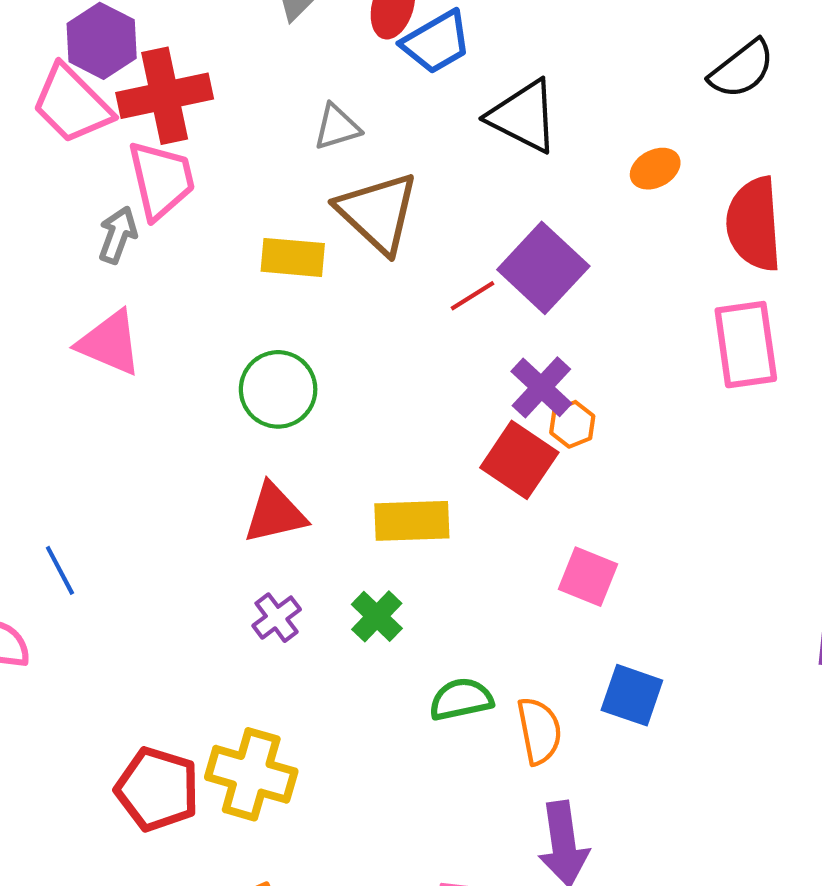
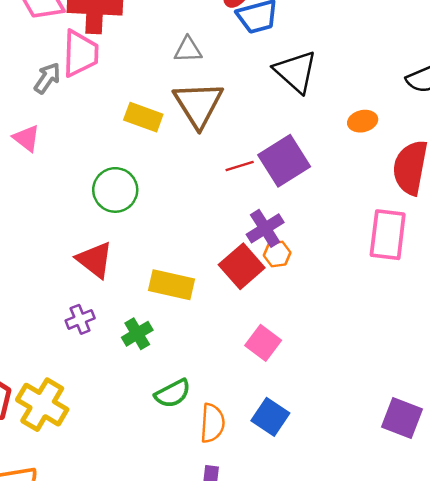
pink triangle: (110, 343) -> (27, 138), size x0.7
red triangle: (275, 513) -> (95, 260), turned 36
green semicircle: (461, 699) -> (173, 393), turned 150

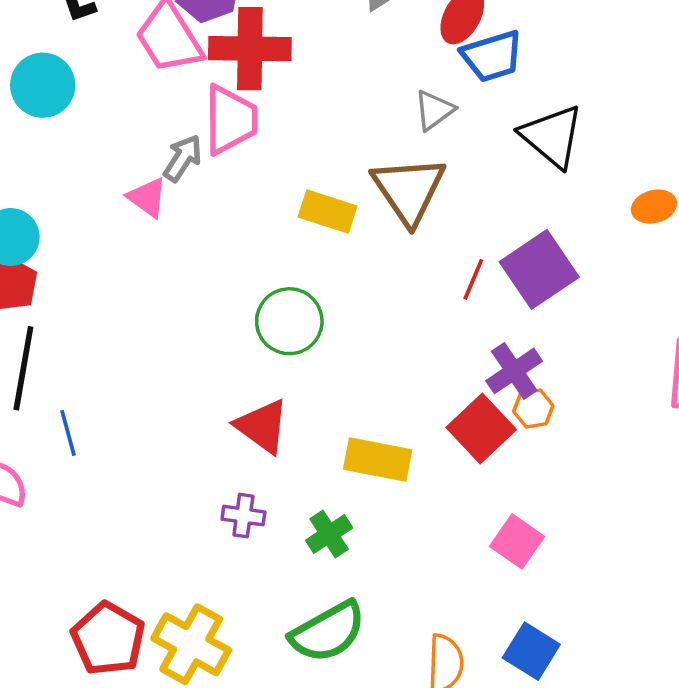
gray triangle: (188, 50) -> (434, 110), moved, turned -32
pink triangle: (27, 138) -> (147, 197), moved
red line: (240, 166) -> (473, 279), turned -48
purple cross: (80, 319) -> (243, 516), turned 32
green semicircle: (173, 393) -> (328, 632), moved, size x1.4

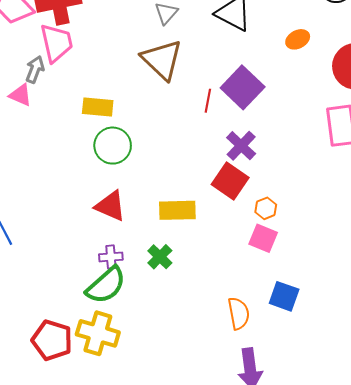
yellow rectangle: (328, 212) -> (98, 107), moved
orange hexagon: (533, 409) -> (266, 208), moved
green semicircle: (328, 632) -> (106, 285), moved

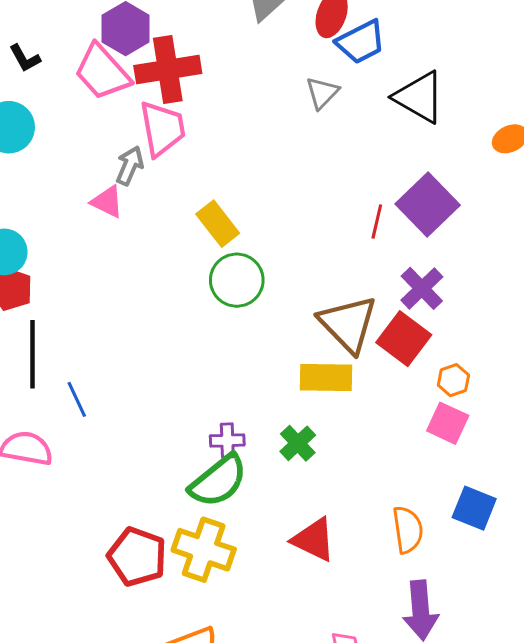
brown triangle: (162, 60) -> (348, 324), moved
yellow rectangle: (98, 107) -> (218, 224), turned 44
red triangle: (110, 206) -> (314, 540), moved

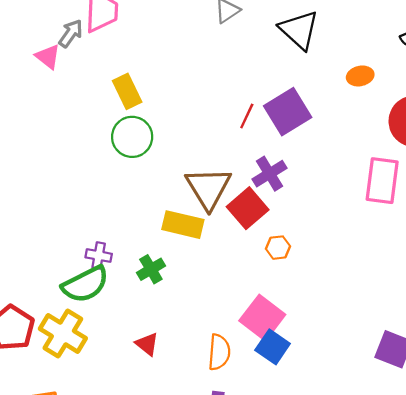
pink square: (448, 423) -> (262, 318), moved, size x1.4
red triangle: (314, 540) -> (147, 344), size x0.7

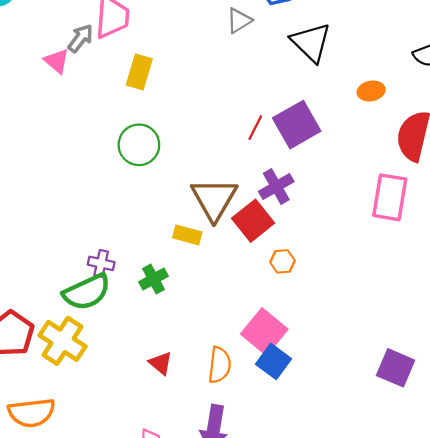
yellow rectangle: (127, 91) -> (139, 72), moved, turned 40
yellow rectangle: (183, 225) -> (187, 235), size x0.7
red triangle: (147, 344) -> (161, 363), moved

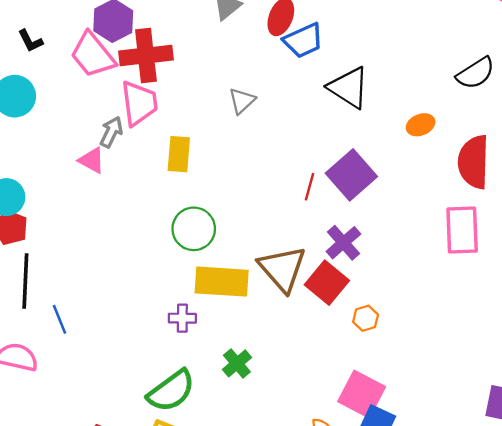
gray triangle: (239, 20) -> (242, 101), moved
yellow rectangle: (187, 235) -> (222, 282), moved, size x1.8
purple cross: (101, 263) -> (182, 318), moved

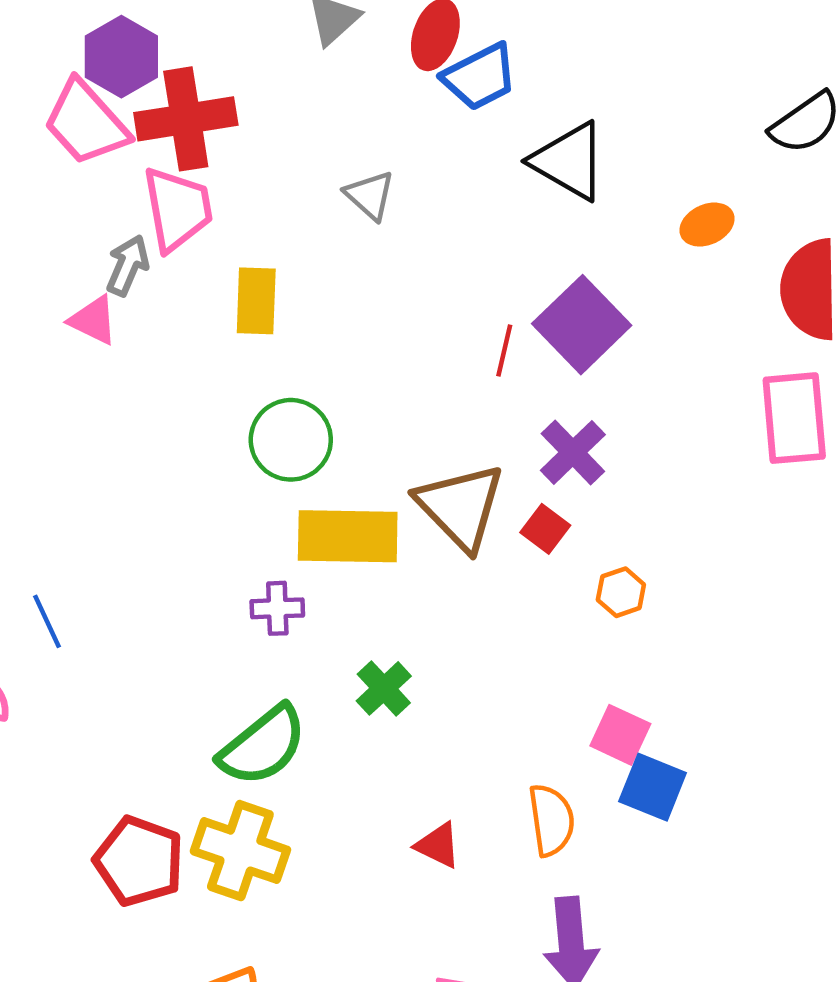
gray triangle: (242, 101) -> (370, 195), turned -32
red square: (327, 283) -> (545, 529), size x0.6
pink square: (362, 394) -> (620, 735), size x0.7

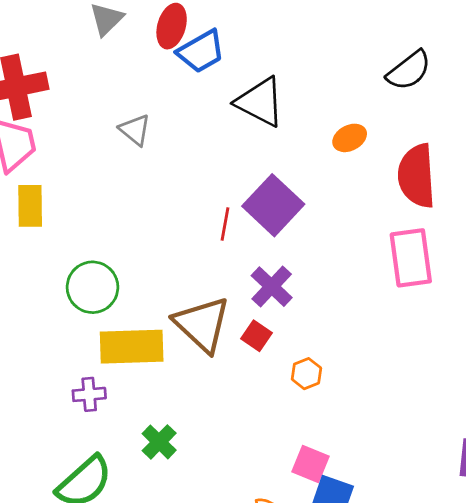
yellow rectangle: (256, 301) -> (30, 206), moved

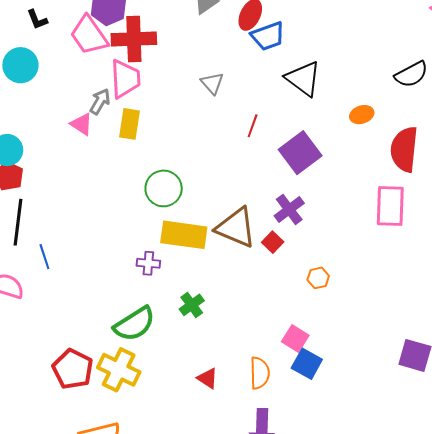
red line: (225, 224) -> (253, 126), moved
brown triangle: (202, 324) -> (236, 228), turned -30
orange hexagon: (306, 374) -> (318, 278), moved

